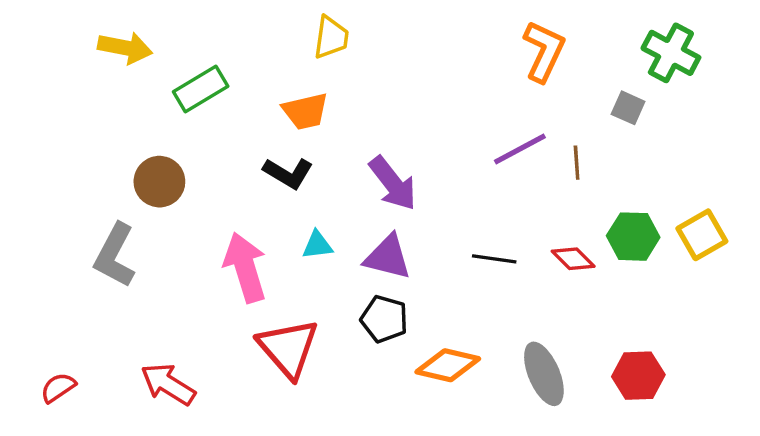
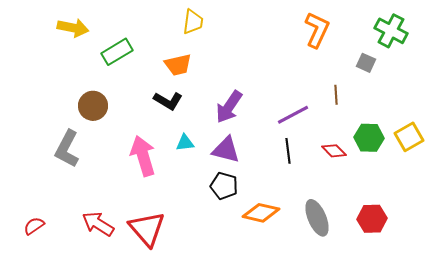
purple line: (520, 149) -> (293, 115), moved
purple arrow: (393, 183) -> (229, 107), turned 72
black line: (494, 259) -> (288, 151), turned 75
red triangle: (288, 348) -> (147, 229), moved

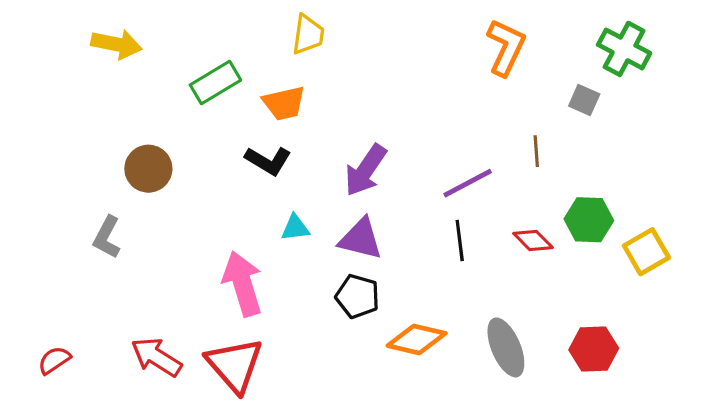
green rectangle: (117, 52) -> (215, 82), moved
yellow square: (409, 137) -> (646, 252), moved
gray L-shape: (67, 149) -> (107, 237), size x0.7
pink arrow: (143, 156) -> (243, 284), moved

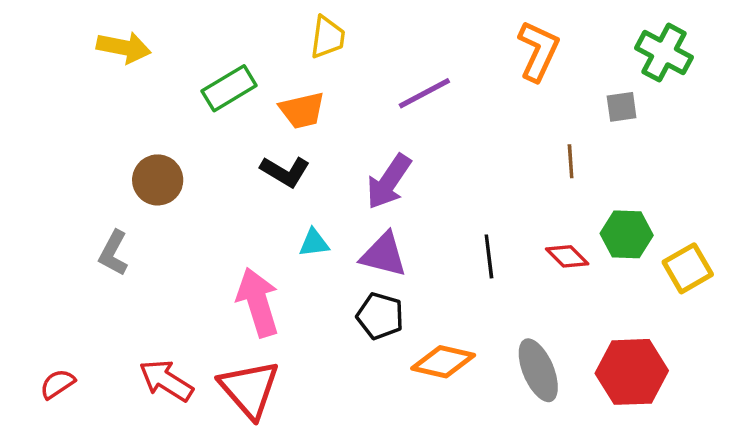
gray square: (584, 100) -> (622, 107), turned -32
purple line: (468, 183) -> (424, 93), moved
red hexagon: (594, 349) -> (632, 372), size x1.4

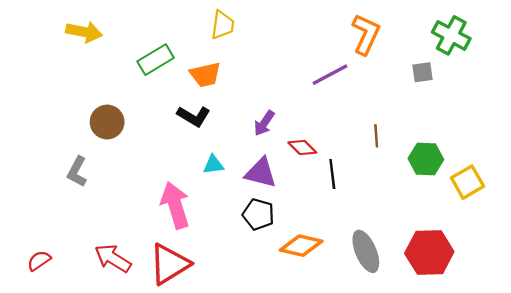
purple line: (424, 93) -> (330, 75), moved
brown line: (571, 161) -> (376, 136), moved
purple arrow: (389, 182) -> (264, 123), size x0.7
red diamond: (567, 256) -> (302, 147), moved
red triangle: (249, 389) -> (169, 264), turned 39

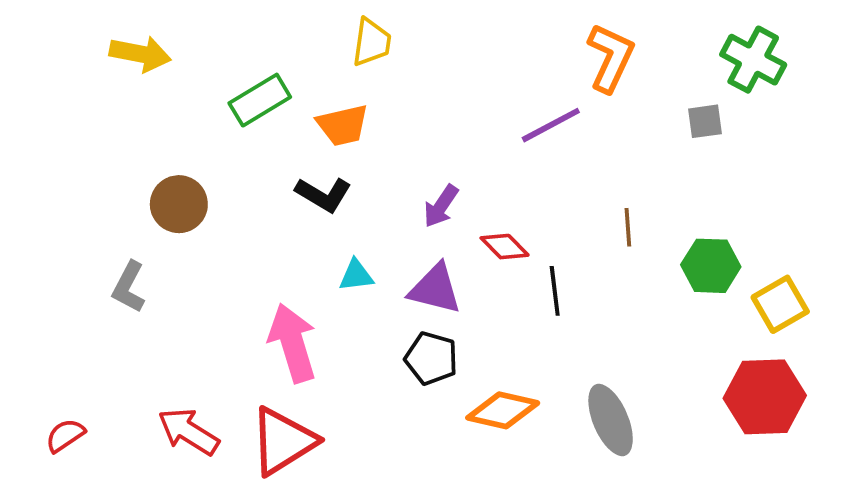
red hexagon: (429, 253) -> (765, 397), moved

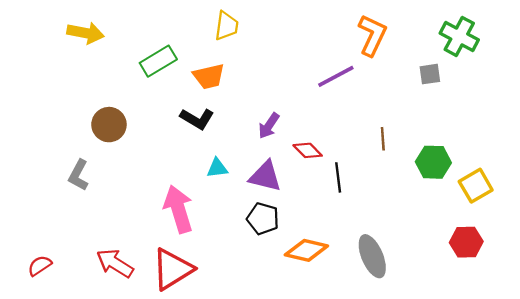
red hexagon: (765, 397) -> (466, 242), size x0.7

